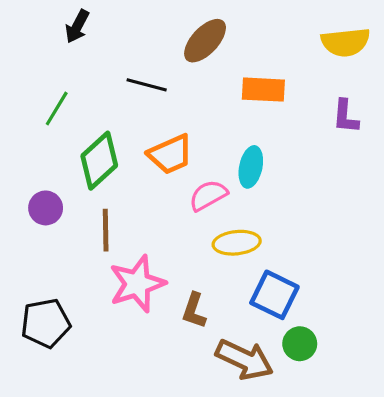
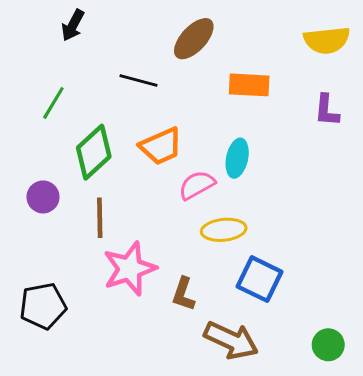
green circle: (300, 344) -> (328, 345), moved

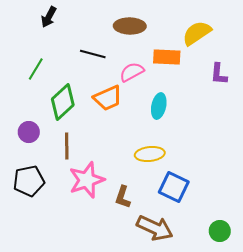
brown ellipse: (194, 39) -> (130, 26), turned 48
yellow semicircle: (327, 40) -> (197, 33), moved, turned 152
pink semicircle: (197, 185) -> (132, 72), moved
black pentagon: (43, 306) -> (29, 181), moved

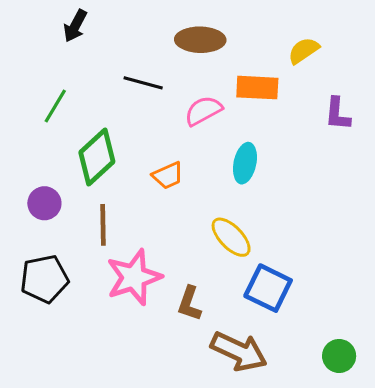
yellow semicircle: (197, 33) -> (304, 51), size x0.7
orange trapezoid: (108, 98) -> (168, 175), moved, size x0.7
yellow ellipse: (150, 154) -> (231, 237), turned 52

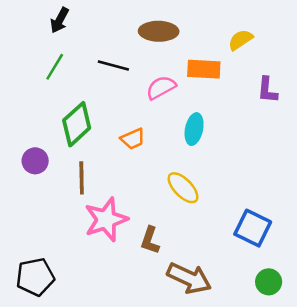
green line: (55, 106) -> (55, 67), moved
black pentagon: (44, 279) -> (35, 277), moved
blue square: (268, 288) -> (253, 228), moved

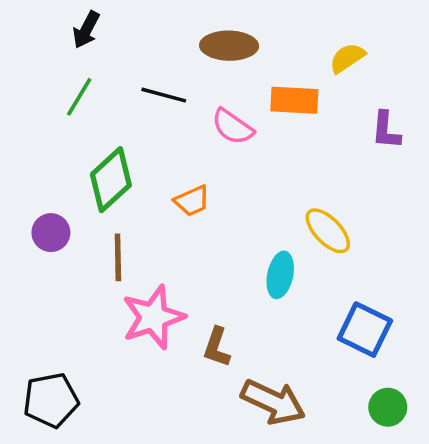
pink semicircle: (161, 87) -> (233, 127), turned -116
cyan ellipse: (194, 129) -> (280, 275), moved
yellow ellipse: (183, 188) -> (328, 231), moved

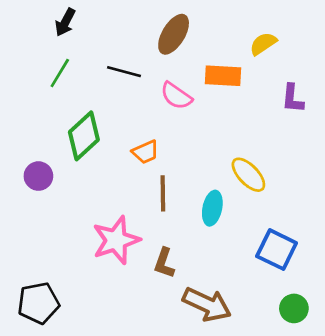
brown ellipse: (229, 46) -> (174, 34), turned -60
brown line: (118, 257) -> (163, 193), moved

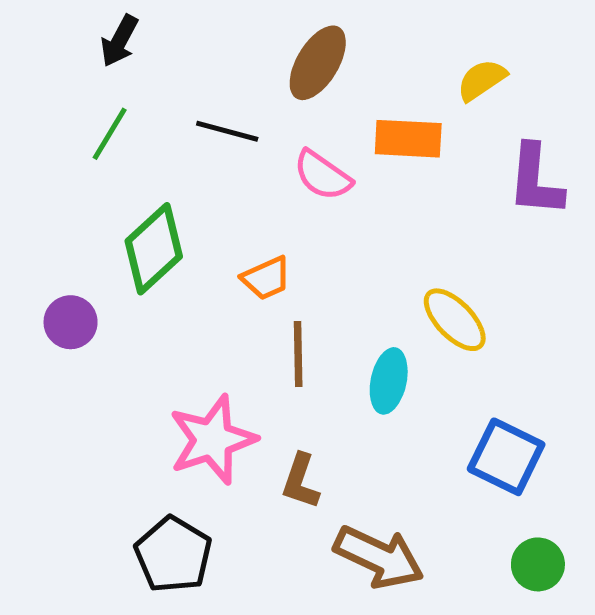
purple L-shape: (293, 98) -> (535, 180), size x1.4
black pentagon: (38, 303) -> (173, 555), moved, turned -30

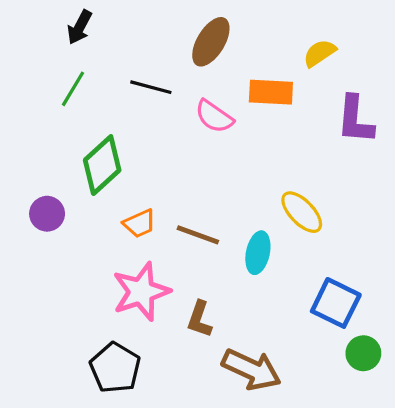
orange trapezoid: (266, 278) -> (140, 223), moved
brown line: (298, 354) -> (198, 235), turned -69
green circle: (538, 564) -> (363, 353), moved

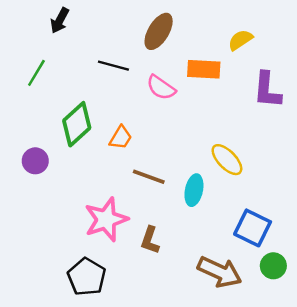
green line: (73, 89) -> (36, 73), moved
orange trapezoid: (140, 223) -> (121, 138), moved, turned -35
brown arrow: (251, 369) -> (220, 272), moved

